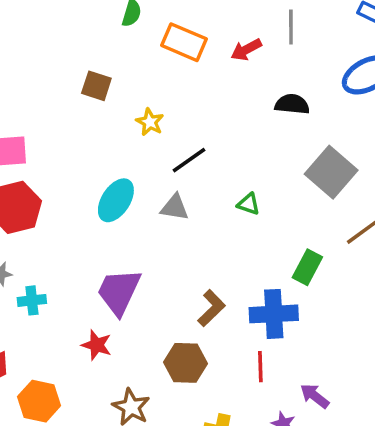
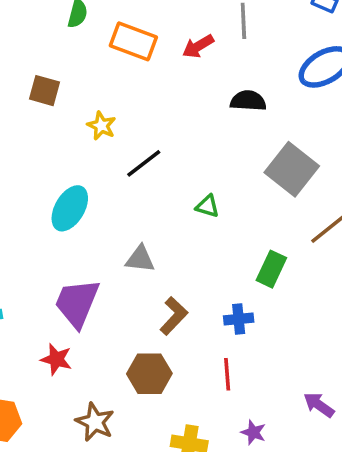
gray triangle: (175, 207) -> (140, 259), moved
blue cross: (274, 314) -> (239, 319), size x0.6
purple arrow: (315, 396) -> (319, 405), moved

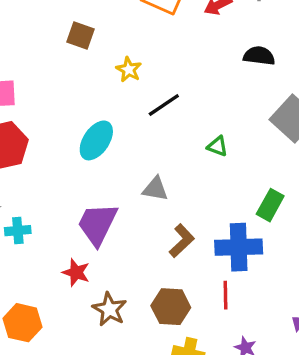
blue cross: (239, 319) -> (239, 247), size x1.8
brown hexagon: (149, 374) -> (171, 307), moved
brown star: (95, 422) -> (109, 309), moved

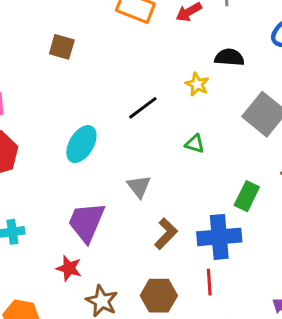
yellow star: (129, 70) -> (197, 84), moved
gray triangle: (155, 189) -> (139, 186), turned 45

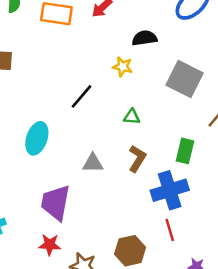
gray triangle: (139, 186) -> (93, 163), turned -40
brown L-shape: (166, 234) -> (137, 159), moved

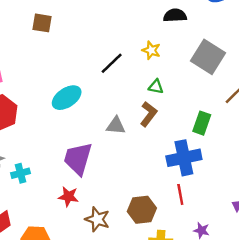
yellow star: (123, 67) -> (151, 50), moved
cyan ellipse: (37, 138) -> (67, 98), turned 32
brown L-shape: (137, 159) -> (148, 114), moved

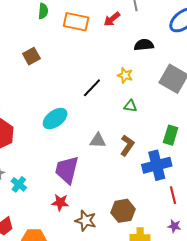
brown square: (42, 23) -> (31, 56), turned -36
brown L-shape: (148, 114) -> (127, 145), moved
cyan cross: (21, 173) -> (19, 184), turned -35
red line: (180, 194) -> (173, 195), moved

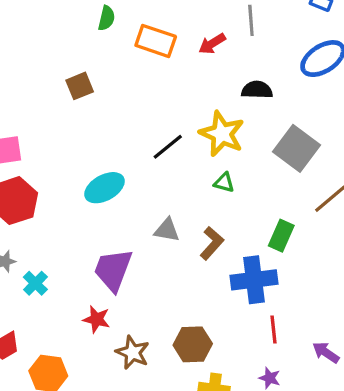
yellow star: (125, 75) -> (222, 134), size x1.8

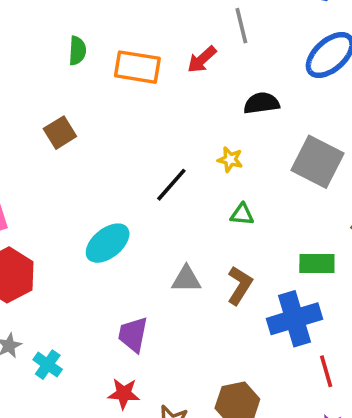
yellow star: (222, 134) -> (230, 159), size x0.5
green rectangle: (281, 236) -> (317, 263), turned 76
purple trapezoid: (113, 270) -> (133, 334), size x0.7

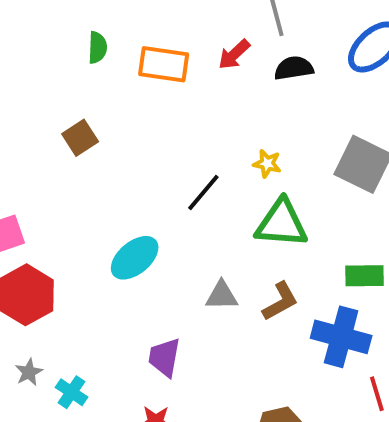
black semicircle: (261, 103) -> (294, 68), moved
green triangle: (242, 214) -> (281, 223), size x2.0
brown L-shape: (240, 285) -> (280, 301), turned 30
blue cross: (294, 319) -> (341, 337), turned 33

